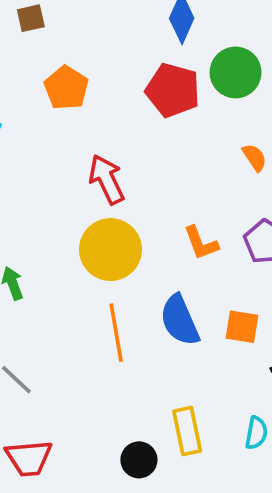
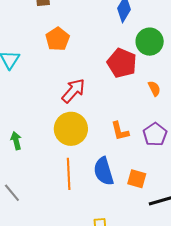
red pentagon: (173, 90) -> (122, 63), moved
red arrow: (107, 179) -> (73, 91), turned 60

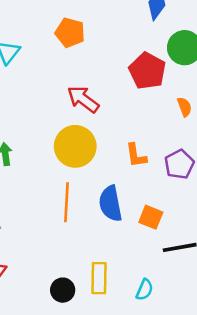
orange pentagon: (57, 39) -> (70, 33), turned -30
red arrow: (73, 91) -> (83, 99), turned -100

